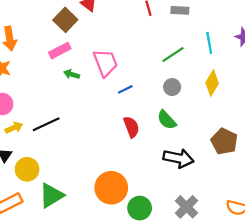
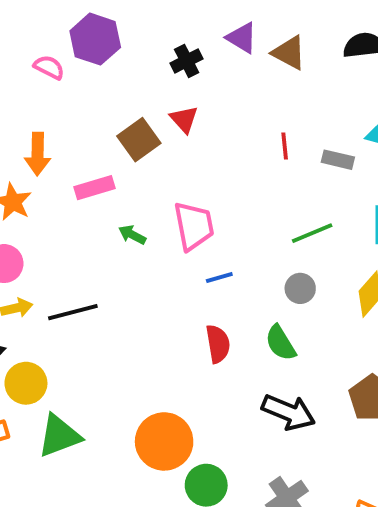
pink rectangle: (60, 51) -> (94, 188), moved

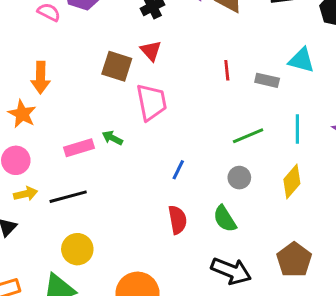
brown square: (139, 140) -> (117, 66), turned -36
pink rectangle: (94, 188) -> (79, 148), moved
pink trapezoid: (194, 226) -> (151, 102), moved
blue line: (219, 278) -> (178, 170), turned -48
yellow circle: (26, 383) -> (77, 249), moved

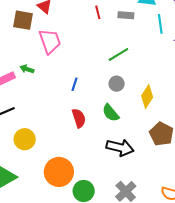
cyan line: (297, 129) -> (160, 24), moved
yellow diamond: (292, 182) -> (147, 96), moved
yellow circle: (77, 249) -> (25, 139), moved

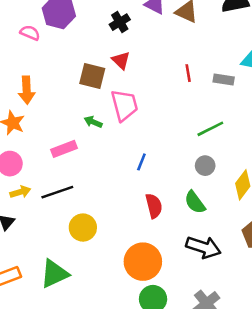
green arrow: (27, 69) -> (93, 122), moved
blue line: (75, 84) -> (141, 162), moved
orange circle: (59, 172) -> (143, 262), moved

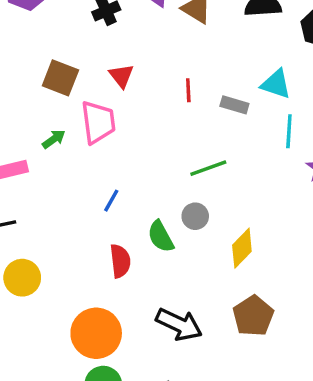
red triangle: (121, 60) -> (121, 76), moved
green arrow: (93, 122) -> (54, 139), turned 114
green semicircle: (195, 202) -> (161, 236), moved

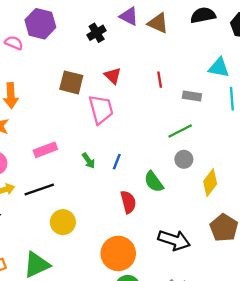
gray rectangle: (234, 105) -> (192, 96), moved
green arrow: (54, 139) -> (89, 161), moved, turned 98
gray circle: (195, 216) -> (184, 159), moved

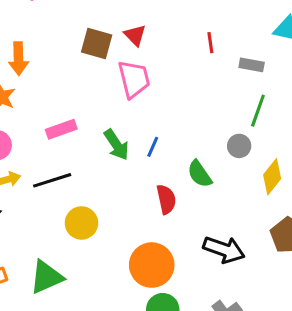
red triangle: (113, 76) -> (135, 35), moved
green line: (180, 131) -> (258, 111), moved, turned -45
green arrow: (89, 161) -> (116, 145), size x1.5

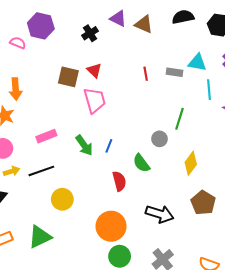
gray rectangle: (252, 65) -> (174, 72), moved
gray circle: (239, 146) -> (159, 139), moved

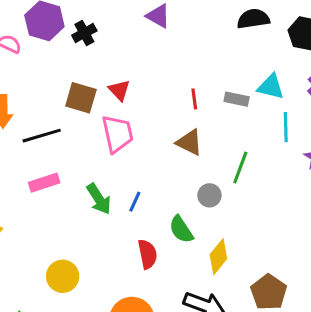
brown triangle: (144, 24) -> (189, 142), moved
black cross: (90, 33) -> (84, 33), moved
yellow diamond: (191, 163) -> (218, 257), moved
black line: (41, 171) -> (42, 136), moved

